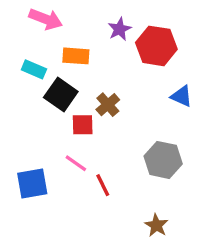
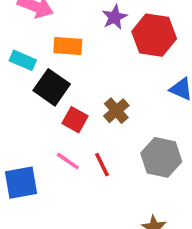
brown cross: (108, 105) -> (116, 111), moved
red square: (83, 125) -> (75, 120), turned 30
red line: (103, 185) -> (102, 165), moved

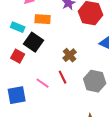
red square: (75, 120) -> (18, 56), moved
red line: (102, 165) -> (63, 77), moved

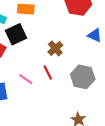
black square: (34, 42) -> (16, 34), turned 30

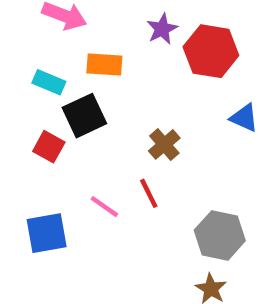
gray hexagon: (83, 77) -> (220, 235), moved

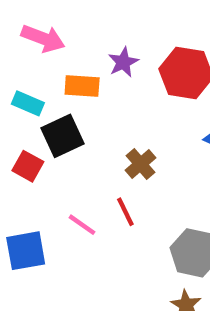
purple star: (162, 29) -> (123, 62), moved

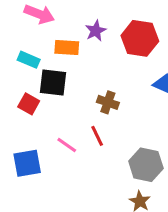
black square: (63, 136) -> (53, 83), turned 32
brown cross: (141, 164) -> (108, 102), turned -30

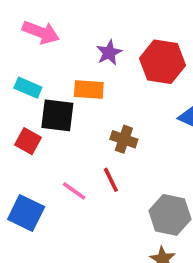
orange rectangle: (67, 48) -> (89, 89), moved
blue square: (27, 163) -> (26, 213), turned 36

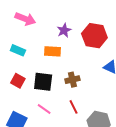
black square: (57, 115) -> (43, 82), moved
brown cross: (124, 139) -> (72, 80), turned -32
red line: (111, 180) -> (73, 107), moved

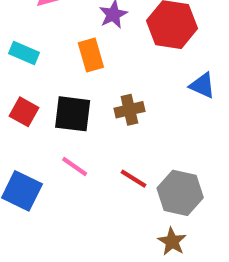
orange rectangle: (53, 51) -> (91, 55), turned 70
red line: (73, 107) -> (133, 179), moved, turned -32

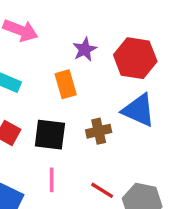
blue triangle: (202, 85) -> (139, 110), moved, size x1.5
pink line: (75, 167) -> (52, 180), turned 55

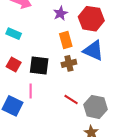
orange rectangle: (66, 84) -> (66, 40), moved
pink line: (52, 180) -> (31, 91), moved

